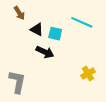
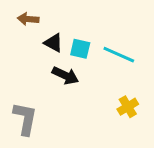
brown arrow: (19, 13) -> (28, 19), turned 128
cyan line: (82, 22) -> (119, 55), moved

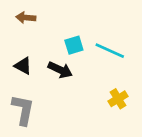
black triangle: (53, 43) -> (23, 66), moved
cyan square: (80, 49) -> (74, 45), turned -30

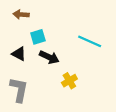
cyan square: (74, 45) -> (38, 37), moved
yellow cross: (118, 99) -> (69, 81), moved

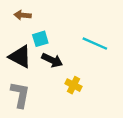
black triangle: (19, 54) -> (20, 57), size x1.5
yellow cross: (69, 81) -> (74, 85), turned -32

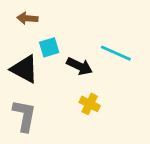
black arrow: (52, 60) -> (80, 66), moved

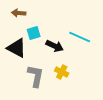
gray L-shape: (24, 116) -> (36, 76), moved

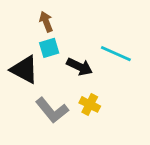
brown arrow: (19, 13) -> (46, 22), moved, turned 64
gray L-shape: (36, 76) -> (52, 110), turned 130

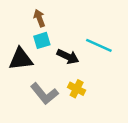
black triangle: (24, 70) -> (21, 59), turned -35

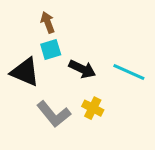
cyan line: (99, 45) -> (129, 72), moved
black triangle: (21, 59) -> (25, 72), turned 30

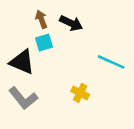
black arrow: (82, 69) -> (71, 23), moved
gray L-shape: (54, 114) -> (23, 98), moved

